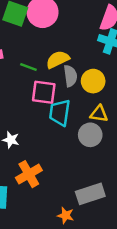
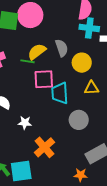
yellow semicircle: (58, 59) -> (37, 52), moved
gray semicircle: (70, 76) -> (62, 48), moved
gray circle: (90, 135) -> (79, 120), moved

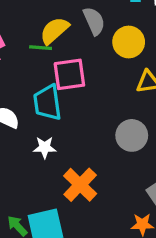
cyan trapezoid: (60, 93) -> (47, 103), moved

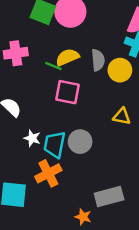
yellow circle: (129, 42) -> (120, 70), moved
cyan trapezoid: (47, 103) -> (55, 145), moved
gray circle: (132, 135) -> (80, 142), moved

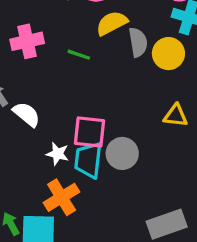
yellow semicircle: (67, 57) -> (112, 23), moved
pink square: (68, 92) -> (89, 132), moved
orange cross: (48, 173) -> (62, 197), moved

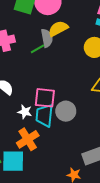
gray semicircle: (138, 42) -> (47, 38), moved
green line: (79, 55) -> (38, 49), turned -48

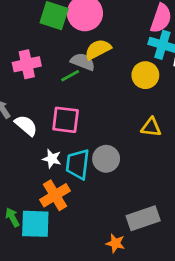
gray semicircle: (47, 38) -> (83, 62), turned -60
pink square: (45, 98) -> (66, 120), moved

